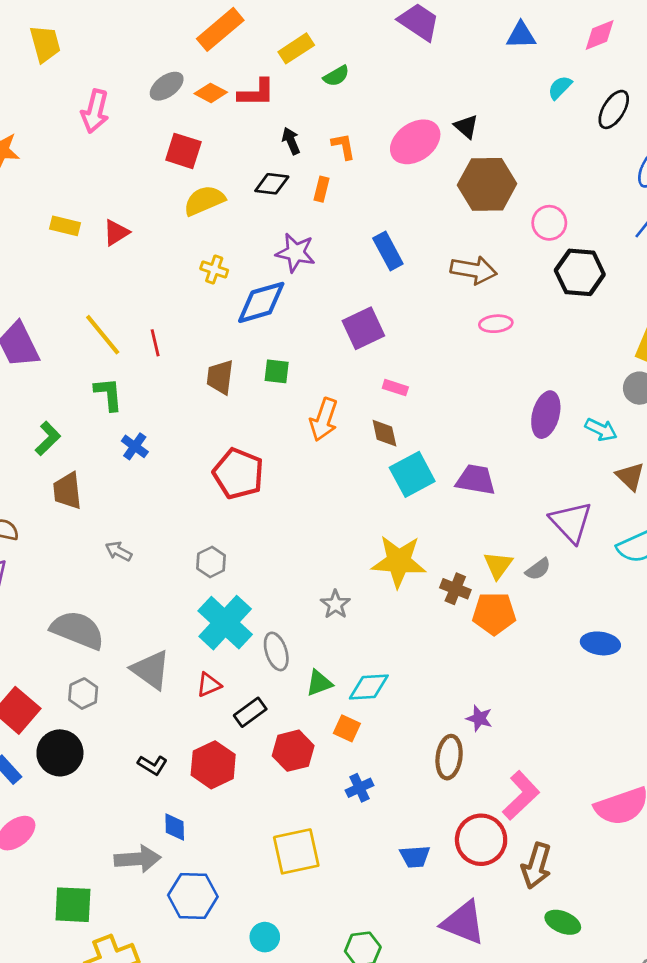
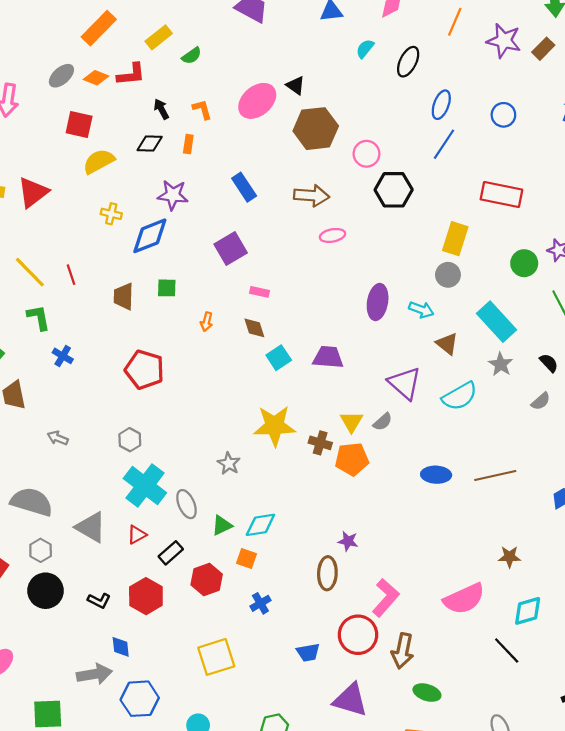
red triangle: (116, 233) -> (33, 192), size x1.5
orange arrow: (324, 419) -> (207, 322), size x0.6
cyan square: (412, 474) -> (279, 358), size x0.7
black circle: (60, 753) -> (46, 591), moved

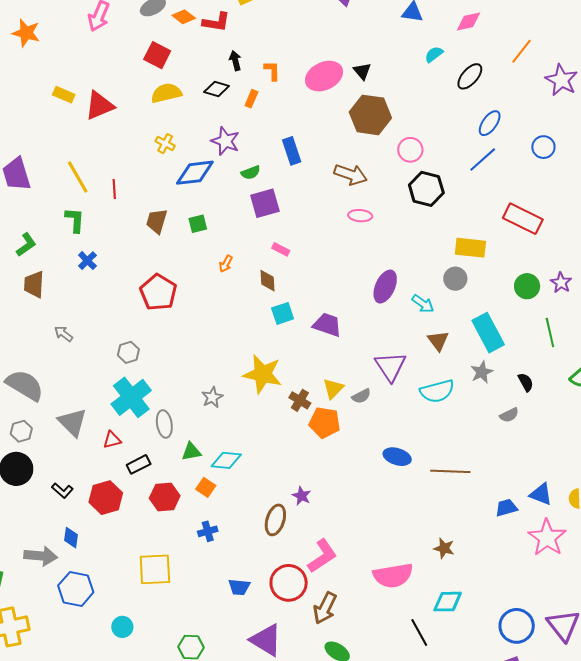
green semicircle: (192, 56) -> (251, 173), moved
yellow rectangle: (455, 239) -> (470, 248), turned 64
green square: (167, 288) -> (198, 224), turned -30

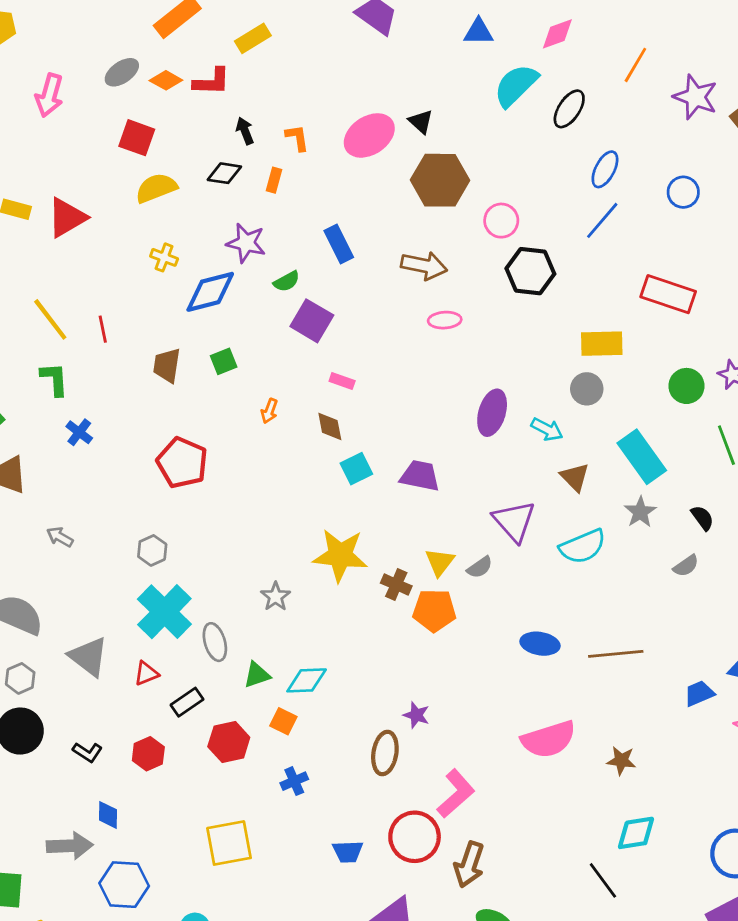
cyan semicircle: (434, 54) -> (516, 85), size x1.8
purple square: (265, 203) -> (312, 321), turned -36
red hexagon: (106, 498) -> (148, 754), size x0.7
pink semicircle: (393, 576) -> (549, 739), moved

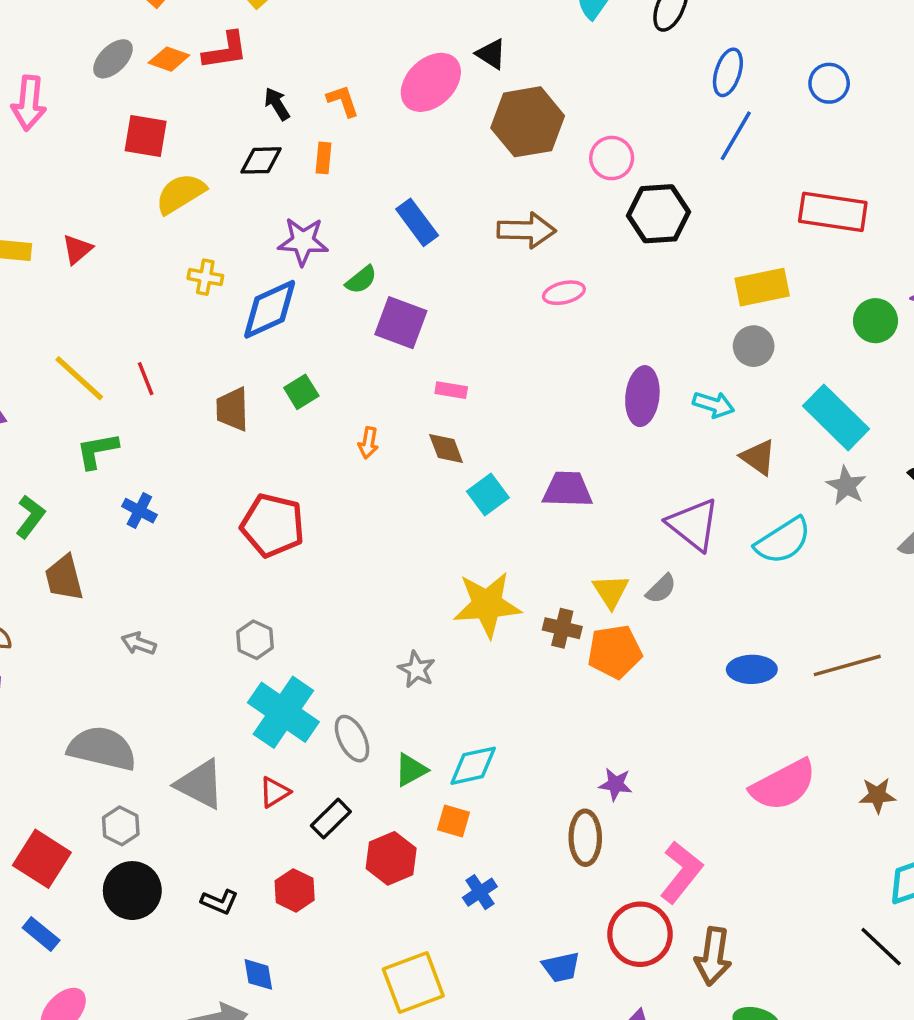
red triangle: (67, 218) -> (77, 249), size x0.6
green L-shape: (54, 379) -> (97, 451), turned -87

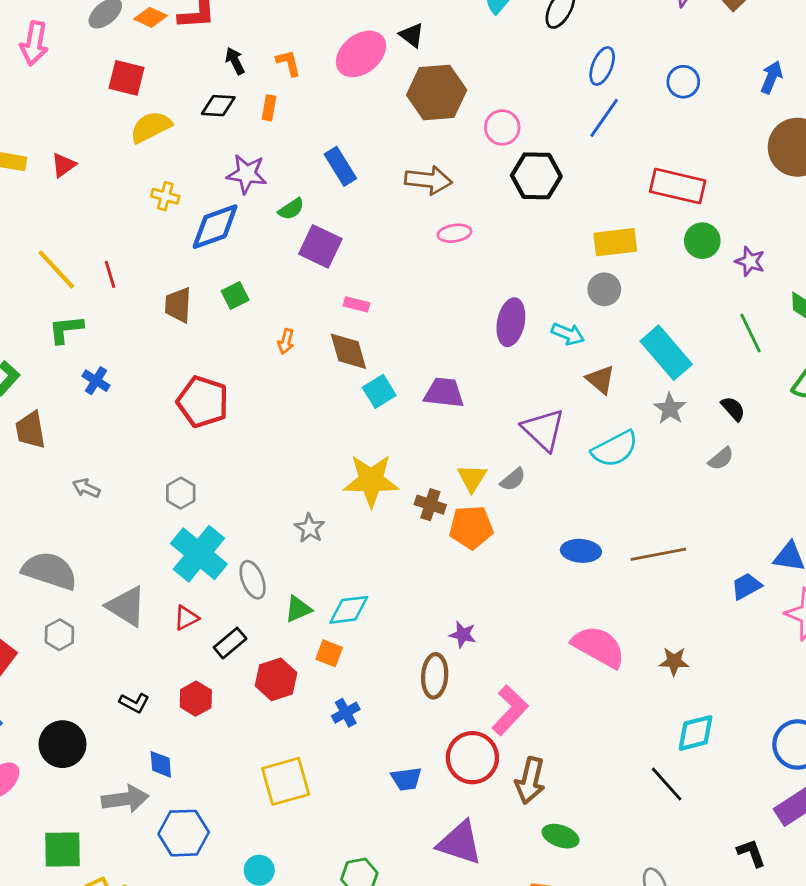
green circle: (875, 321) -> (702, 241), moved
brown diamond: (446, 448) -> (348, 351), size x1.4
pink semicircle: (783, 785) -> (599, 647), turned -128
black circle: (132, 891) -> (63, 744), moved

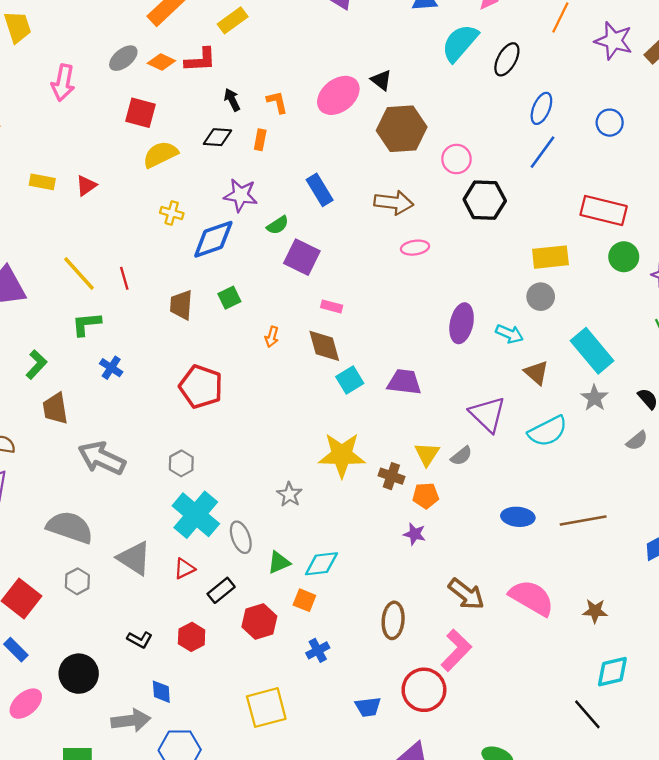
gray arrow: (86, 488) -> (102, 458), size x2.0
orange pentagon: (471, 527) -> (426, 496), size x0.7
purple star: (463, 635) -> (415, 534), moved
brown arrow: (530, 781) -> (466, 594), moved, turned -66

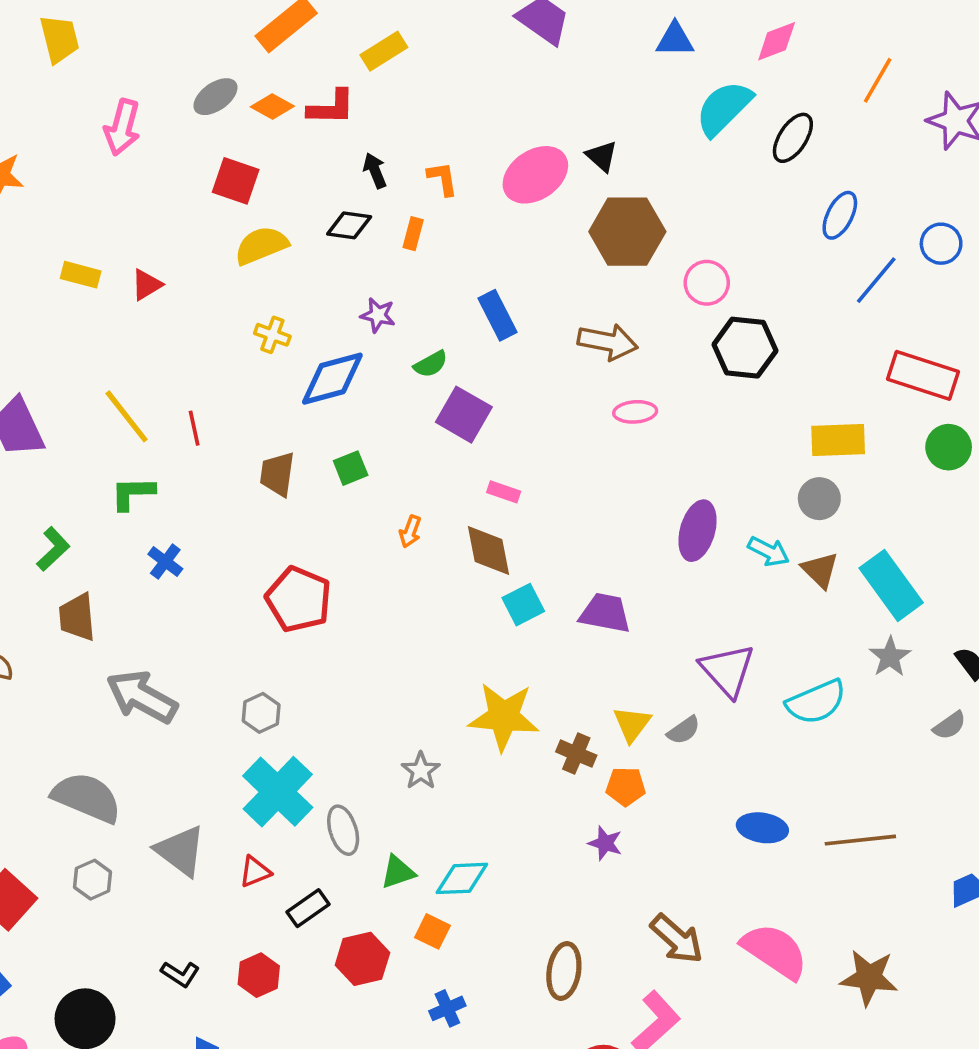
blue line: (543, 152) -> (876, 280), moved
purple star: (241, 195) -> (378, 315), size x0.7
brown triangle: (536, 373) -> (820, 570), moved
brown star: (595, 611) -> (869, 978), size x1.5

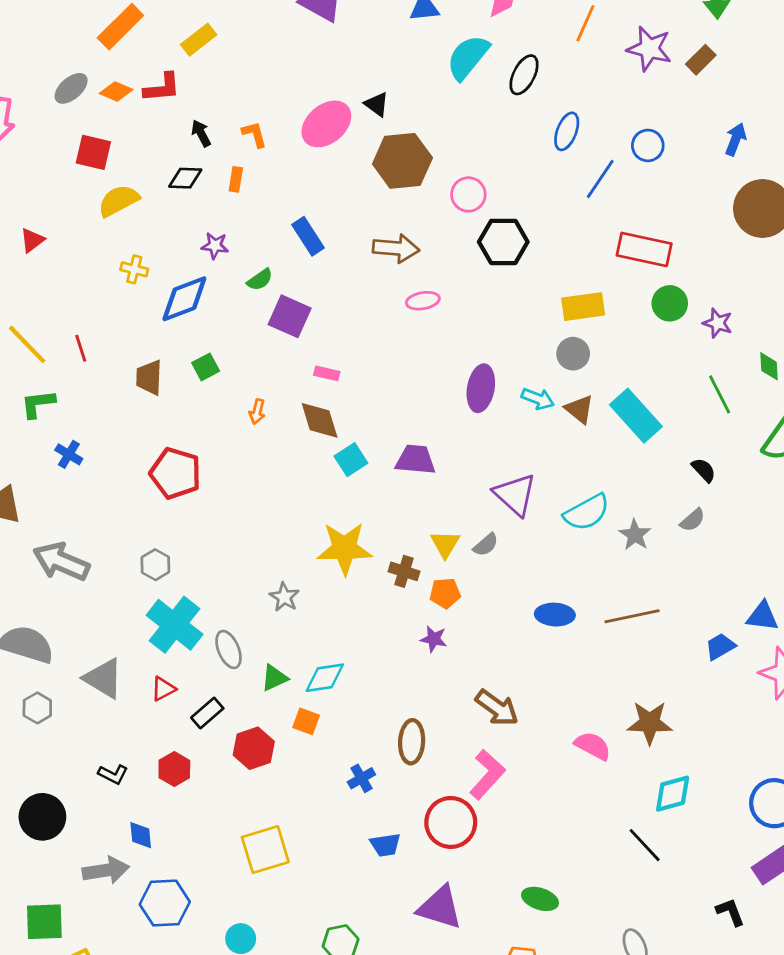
gray star: (890, 657) -> (635, 535), moved
pink semicircle: (775, 951) -> (593, 746), moved, size x0.7
blue cross: (447, 1008) -> (361, 778), moved

